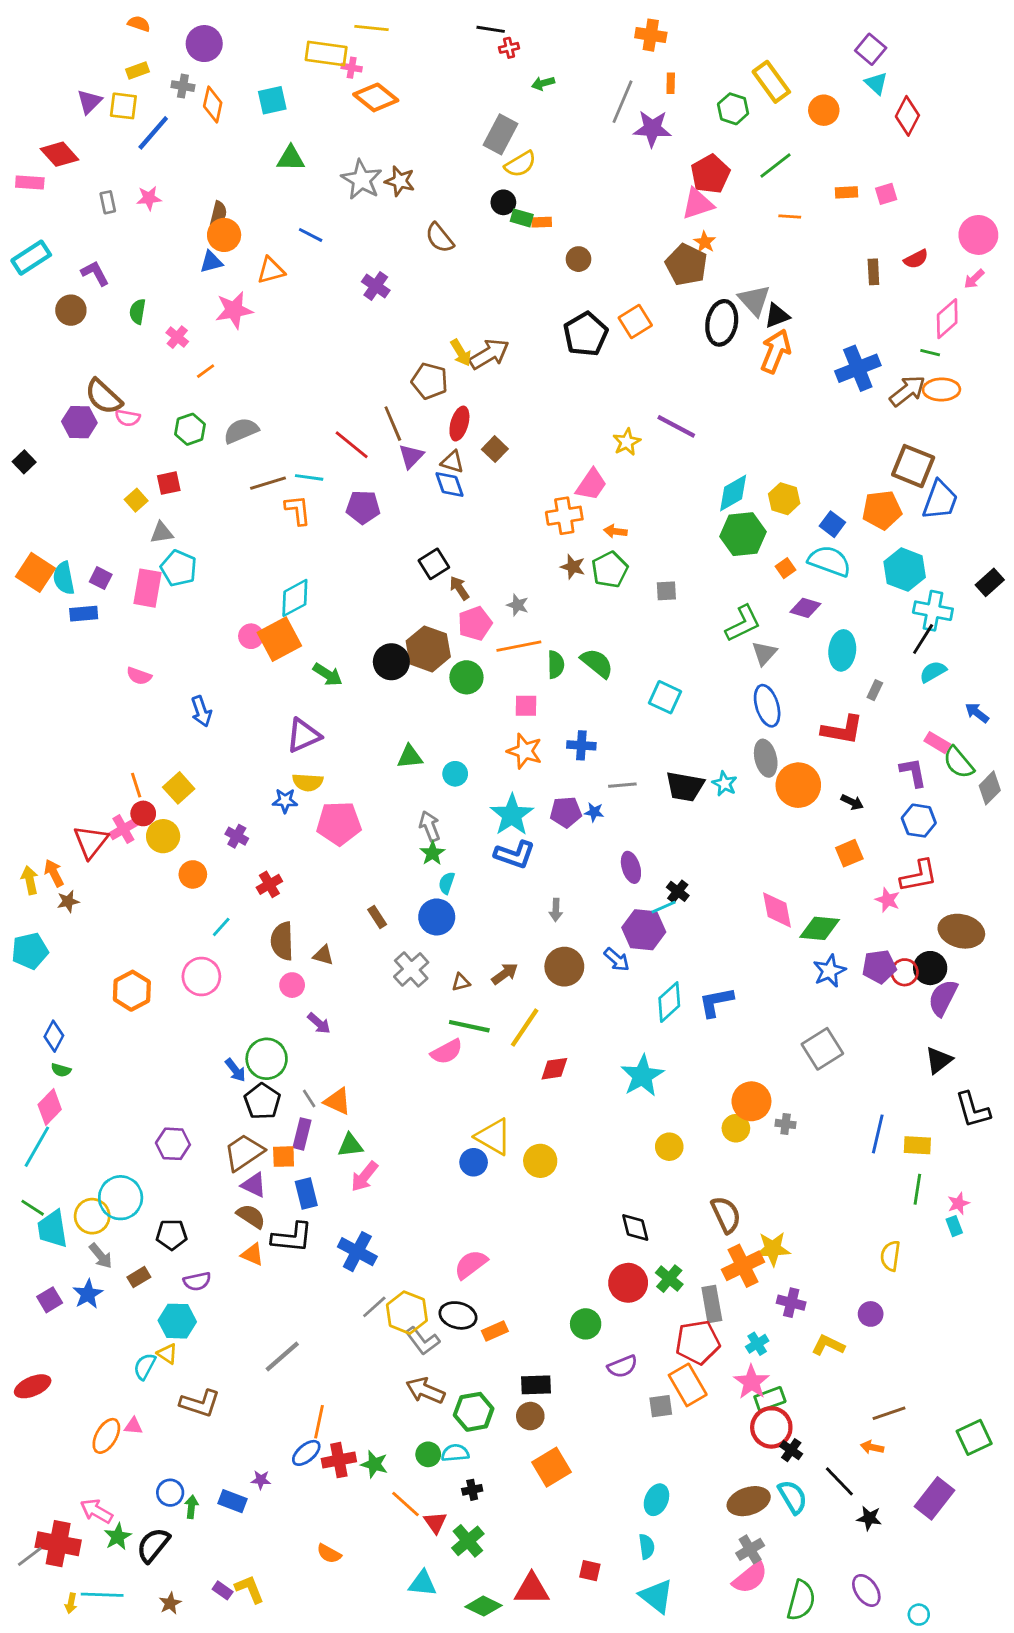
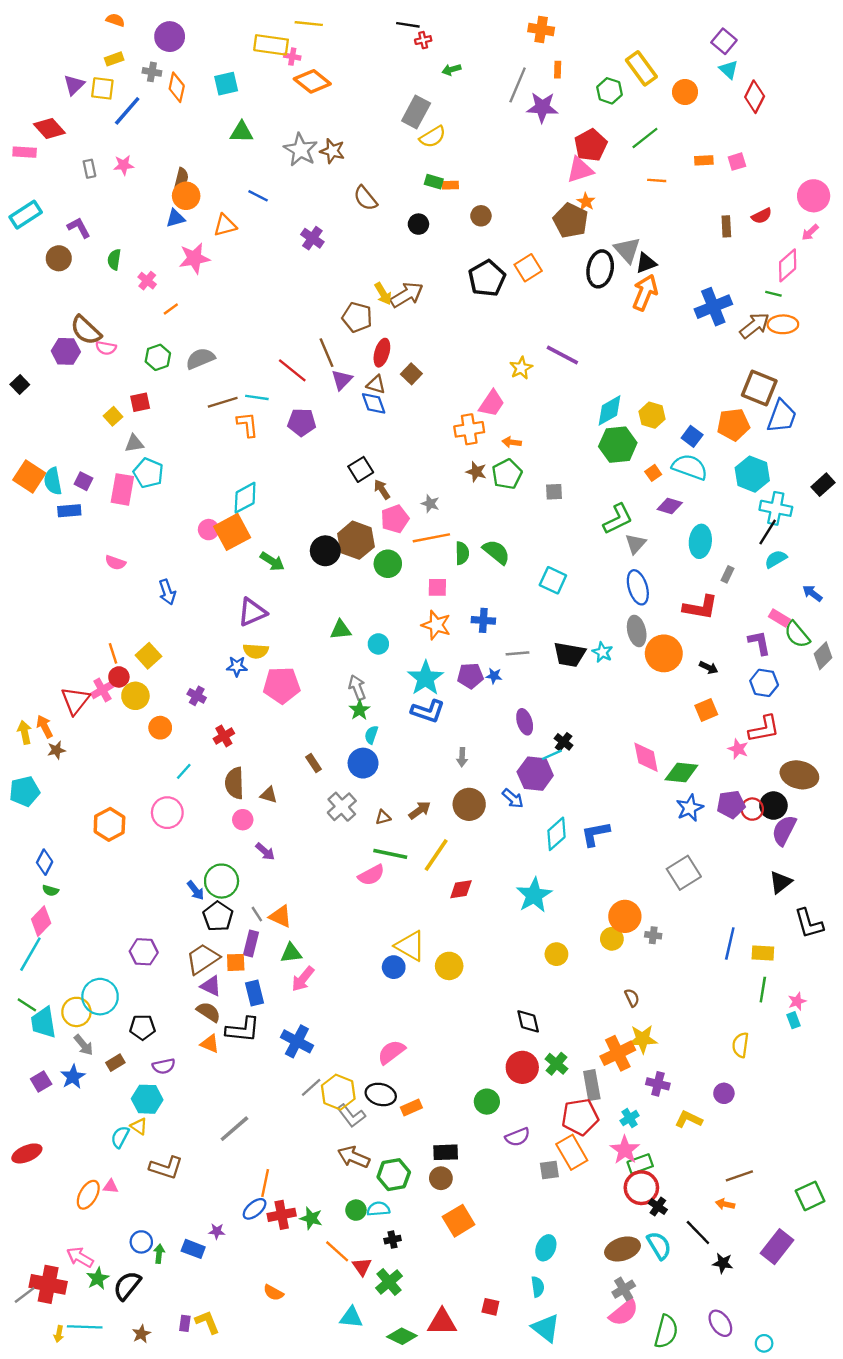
black circle: (503, 202) -> (418, 224), moved
brown semicircle: (726, 1215) -> (632, 998), moved, size x0.6
purple rectangle: (223, 1590) -> (185, 1323), turned 63

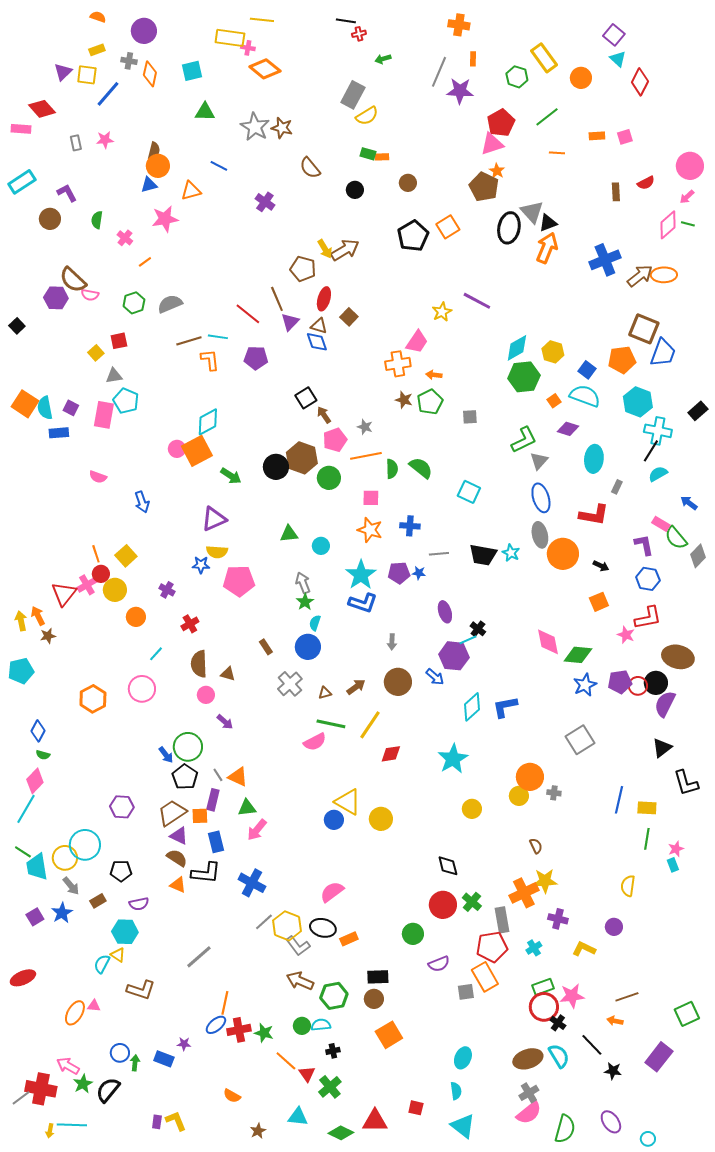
green line: (773, 294) -> (688, 224), moved
pink star: (625, 1150) -> (572, 996), moved, turned 30
brown star: (141, 1334) -> (258, 1131), moved

